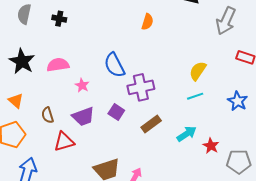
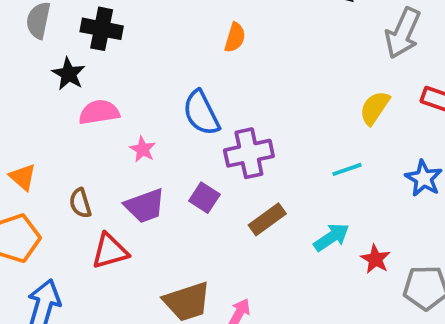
black cross: (59, 19) -> (102, 29), size x1.5
orange semicircle: (147, 22) -> (235, 37), moved
black star: (22, 61) -> (69, 74), moved, size x0.7
yellow semicircle: (198, 71) -> (375, 108), moved

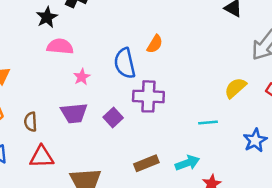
orange semicircle: (235, 37) -> (155, 44), moved
brown semicircle: (80, 203) -> (31, 122), moved
brown rectangle: (267, 219) -> (146, 163), moved
red triangle: (110, 251) -> (42, 157), moved

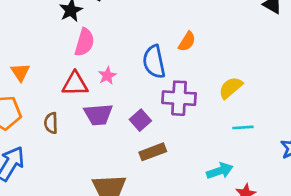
pink semicircle: (60, 46) -> (84, 42), turned 100
yellow semicircle: (235, 88) -> (231, 88), moved
red triangle: (42, 157) -> (75, 84), moved
brown rectangle: (146, 163) -> (153, 152), moved

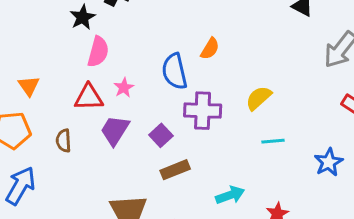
purple trapezoid: (98, 115) -> (115, 130), turned 128
cyan arrow: (220, 171) -> (230, 195), moved

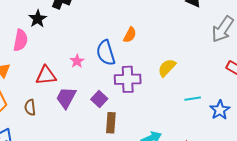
pink semicircle: (98, 52) -> (20, 40), moved
pink star: (124, 88) -> (77, 61), moved
cyan line: (273, 141) -> (193, 99), moved
brown rectangle: (175, 170) -> (111, 123), turned -60

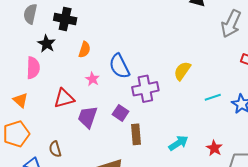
orange semicircle: (130, 35) -> (85, 50), moved
brown semicircle: (30, 107) -> (55, 149), moved

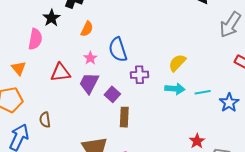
purple cross: (145, 89) -> (140, 75), size x0.7
purple trapezoid: (88, 117) -> (89, 83), moved
cyan arrow: (178, 143) -> (175, 89), moved, turned 30

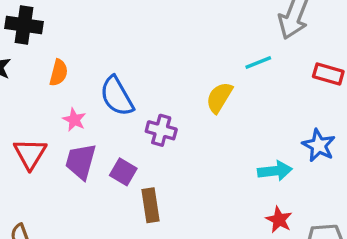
red triangle: (61, 73) -> (30, 154), turned -40
purple cross: (140, 75) -> (161, 130), turned 30
cyan arrow: (175, 89) -> (275, 171), moved
cyan line: (203, 92) -> (258, 63), moved

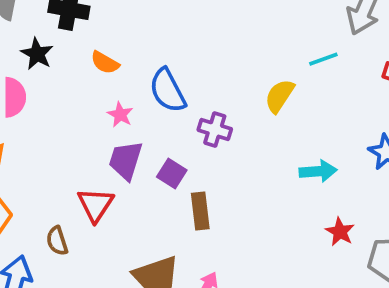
orange semicircle: (59, 73) -> (105, 63), turned 104
red triangle: (30, 154) -> (96, 205), moved
cyan arrow: (275, 171) -> (318, 171), moved

